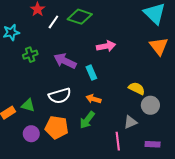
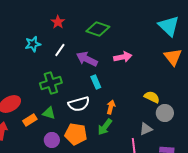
white line: (53, 22) -> (60, 50), moved
green cross: (30, 55) -> (51, 83), moved, size x1.5
purple arrow: (65, 61) -> (87, 59), moved
cyan rectangle: (91, 73) -> (96, 82), moved
orange arrow: (93, 99) -> (111, 107), turned 88

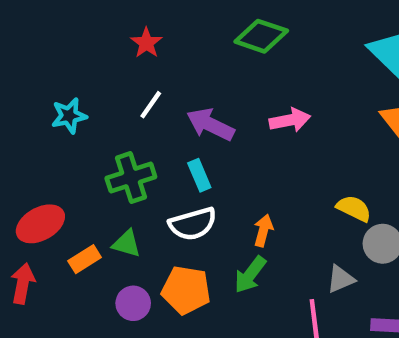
green diamond: (98, 29) -> (261, 36), moved
cyan star: (33, 44) -> (69, 116), moved
cyan rectangle: (96, 82) -> (199, 175), moved

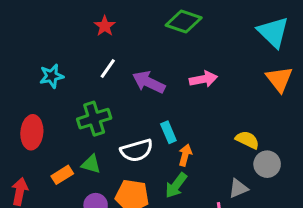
cyan rectangle: (199, 175) -> (168, 132), moved
red ellipse: (40, 224) -> (32, 132), moved, turned -56

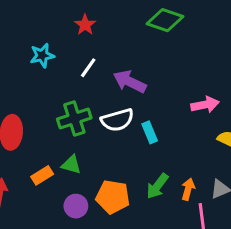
cyan star: (52, 76) -> (42, 55), moved
pink arrow: (203, 79) -> (205, 105), moved
white semicircle: (137, 150) -> (117, 120), moved
orange arrow: (185, 155) -> (188, 189), moved

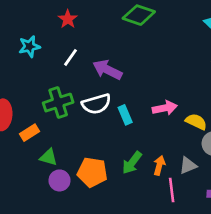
pink arrow: (205, 105) -> (165, 108), moved
green triangle: (71, 165) -> (49, 157), moved
orange rectangle: (42, 175) -> (29, 133), moved

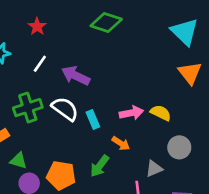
white semicircle: (96, 104) -> (65, 109), turned -128
yellow semicircle: (196, 122) -> (161, 113), moved
orange arrow: (159, 165) -> (121, 143), moved, turned 108

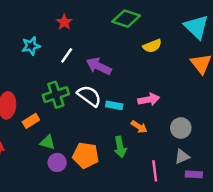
yellow semicircle: (161, 113) -> (152, 46), moved, turned 132
cyan rectangle: (93, 119) -> (114, 105), turned -56
gray circle: (179, 147) -> (181, 128), moved
green arrow: (100, 166) -> (120, 147), turned -48
gray triangle: (154, 169) -> (182, 157), moved

